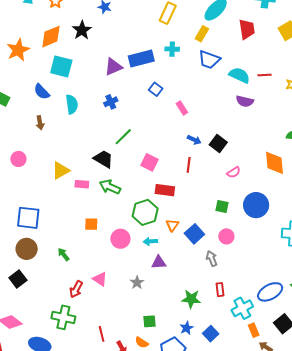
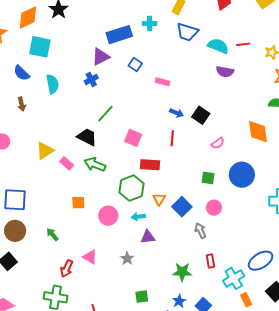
purple triangle: (113, 67) -> (101, 57), moved
pink rectangle: (182, 108) -> (162, 82), turned -40
pink rectangle: (82, 184) -> (67, 163), turned 40

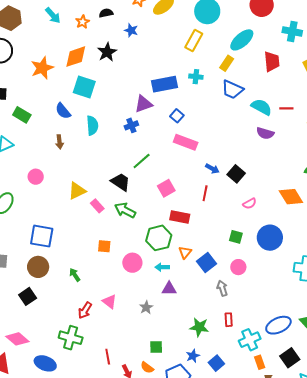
pink rectangle: (162, 82) -> (186, 142), moved, size x1.6
orange diamond: (258, 132) -> (291, 197), turned -30
pink square: (133, 138) -> (166, 188), turned 30

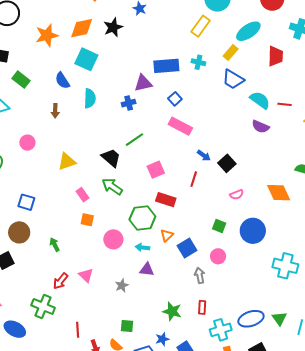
pink rectangle: (97, 206) -> (82, 195), moved
blue square: (42, 236) -> (26, 202), size x0.7

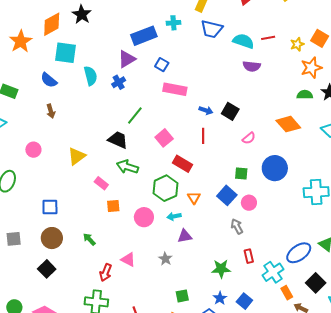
cyan semicircle: (90, 98) -> (91, 76), moved
red rectangle: (166, 200) -> (182, 164), turned 30
blue square: (187, 248) -> (227, 195), moved

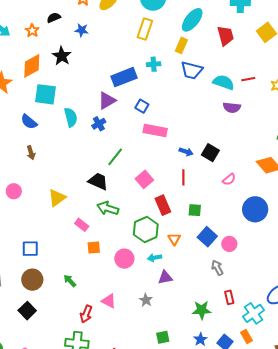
red rectangle: (182, 164) -> (163, 205), turned 36
green square: (241, 173) -> (195, 210), moved
orange rectangle: (287, 293) -> (246, 336), moved

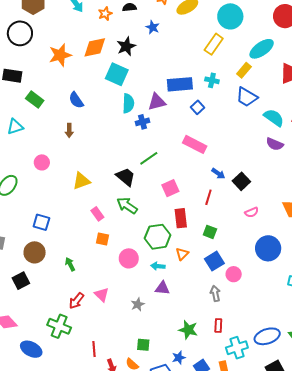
cyan square: (46, 94) -> (117, 74), moved
blue square: (142, 106) -> (197, 107), moved
cyan semicircle: (71, 117) -> (128, 103), moved

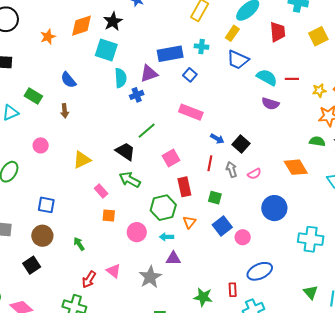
orange star: (60, 55) -> (48, 37), size x0.7
green rectangle: (35, 100) -> (33, 96), moved
gray arrow: (215, 294) -> (232, 169), moved
gray star: (138, 304) -> (150, 277), size x1.6
blue ellipse: (267, 336) -> (260, 271), moved

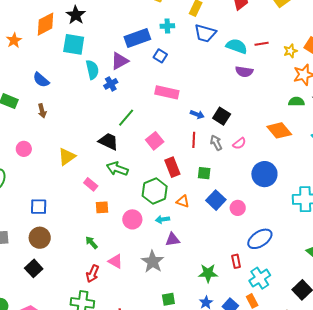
orange triangle: (189, 222) -> (183, 201), turned -40
green arrow: (79, 244) -> (91, 243), moved

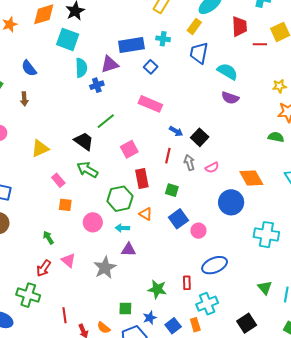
blue trapezoid: (205, 33) -> (199, 53), turned 75
red line: (262, 44) -> (260, 44), moved
orange diamond: (279, 130) -> (251, 178), moved
green square: (168, 299) -> (125, 309), moved

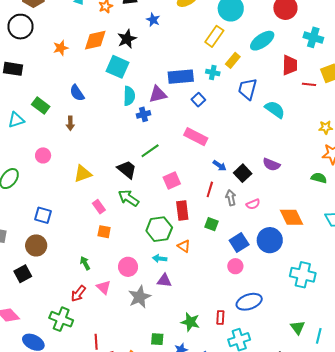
yellow rectangle: (194, 26) -> (233, 60), moved
purple semicircle: (230, 98) -> (271, 165), moved
blue square: (178, 219) -> (239, 242), moved
pink circle: (93, 222) -> (128, 267), moved

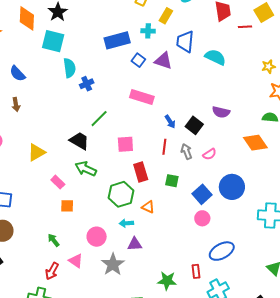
orange diamond: (95, 40) -> (27, 18), turned -65
purple triangle: (158, 94) -> (163, 61), moved, turned 42
blue arrow: (220, 166) -> (170, 122), turned 32
pink square: (172, 180) -> (125, 144), turned 30
orange diamond: (292, 217) -> (255, 143), moved

